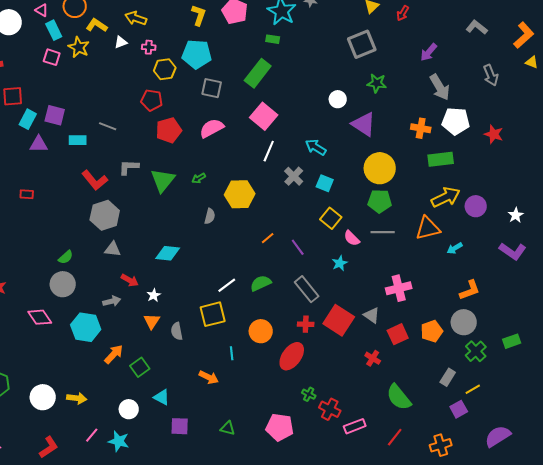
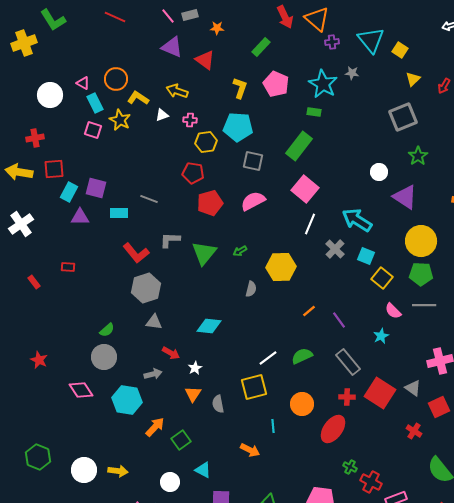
green star: (377, 83) -> (418, 156), turned 30
cyan arrow: (316, 147) -> (357, 220), size x1.4
yellow square: (331, 218) -> (382, 278), moved

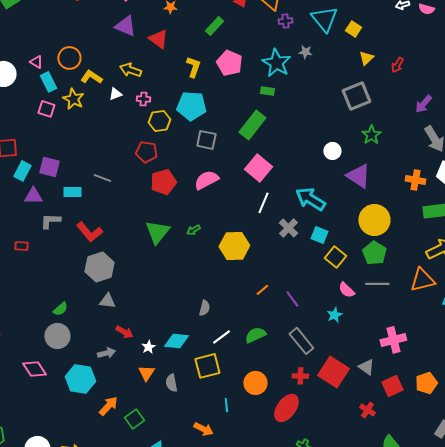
gray L-shape: (170, 240) -> (50, 221), moved
green pentagon: (421, 274) -> (374, 253), turned 30
gray semicircle: (251, 289) -> (204, 308), moved
cyan diamond: (209, 326) -> (176, 341), moved

